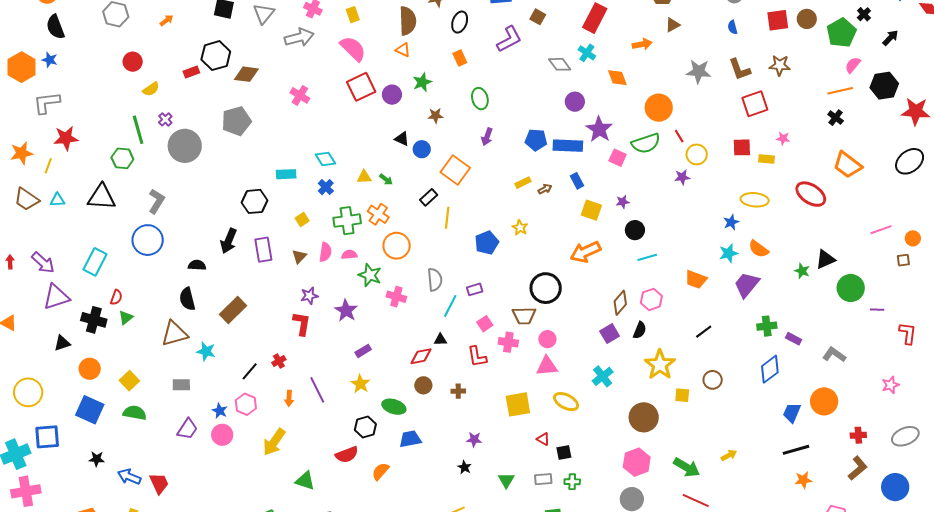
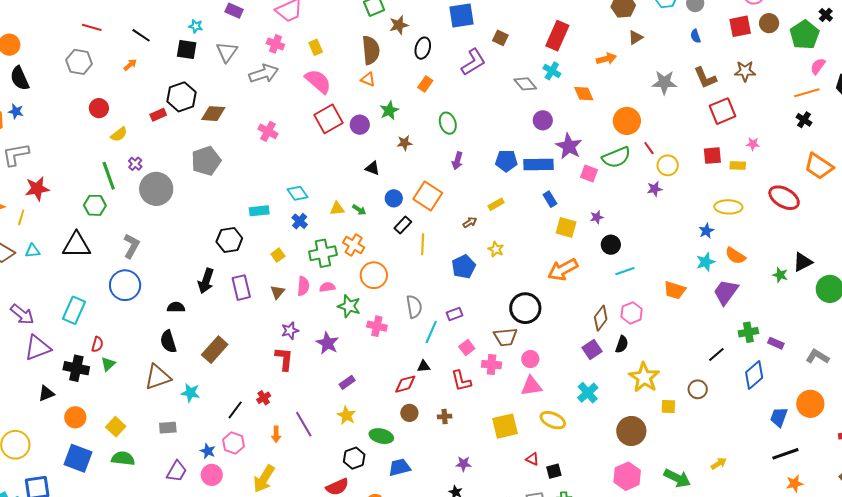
orange rectangle: (460, 58) -> (425, 84), turned 63
blue circle: (422, 149) -> (394, 198), moved
brown arrow: (545, 189) -> (470, 222), moved
black line: (704, 332) -> (716, 355), moved

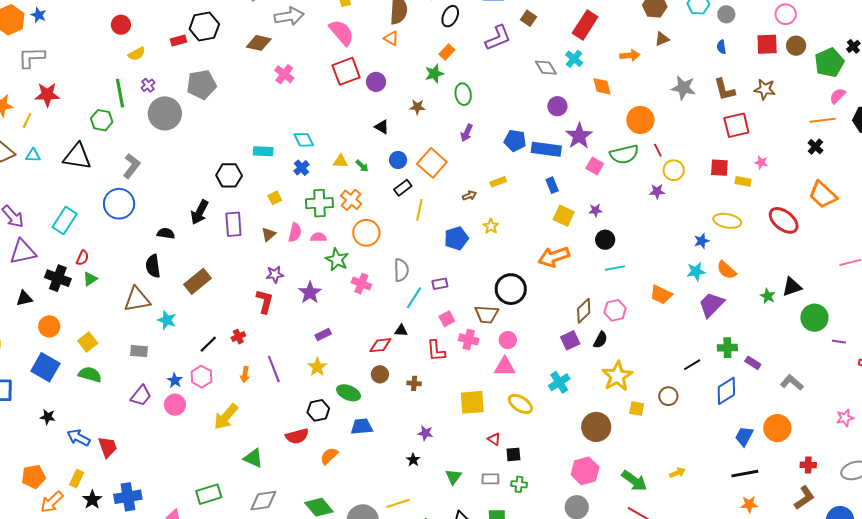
green star: (389, 110) -> (434, 74), moved
brown diamond: (213, 114) -> (259, 43), moved
gray pentagon: (206, 161) -> (201, 85), moved

